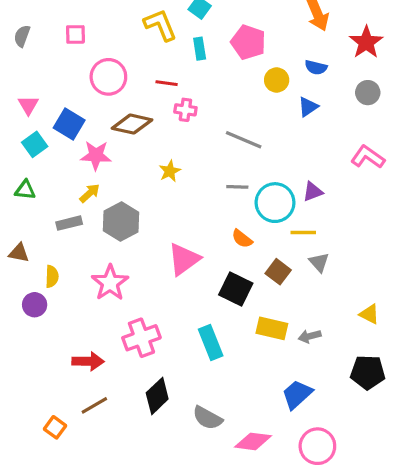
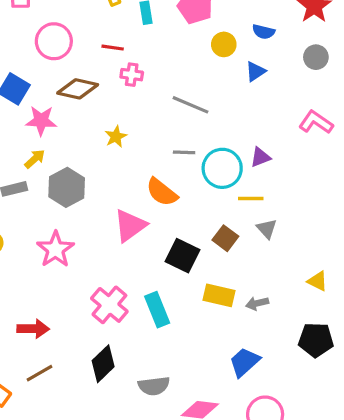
orange semicircle: (242, 239) -> (162, 192), moved, size x1.5
pink cross: (141, 338) -> (109, 305), moved, turned -30
gray semicircle: (207, 418) -> (154, 386), turned -36

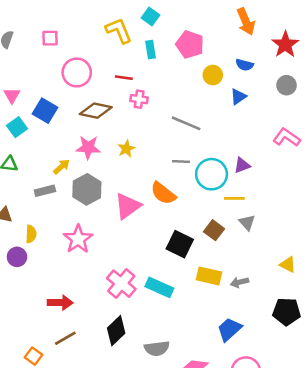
pink star: (41, 121) -> (88, 148), moved
pink triangle: (130, 226) -> (128, 206), moved
cyan rectangle: (157, 310) -> (159, 287), turned -44

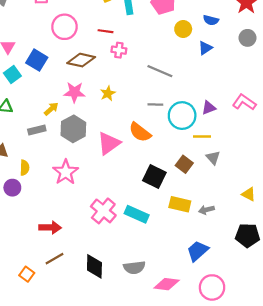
pink L-shape: (287, 137) -> (244, 102), moved
black diamond: (116, 331) -> (94, 266), moved, turned -45

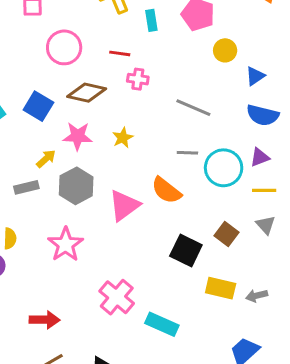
blue semicircle: (211, 20) -> (263, 115), moved, size x1.5
blue square: (37, 60) -> (38, 106), moved
yellow line: (202, 137) -> (264, 190), moved
cyan rectangle: (137, 214) -> (162, 324), moved

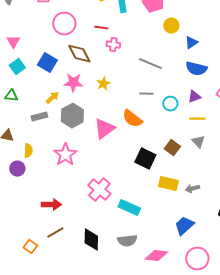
brown diamond: (87, 93) -> (79, 54), turned 50
cyan circle: (224, 168) -> (170, 104), size x0.6

